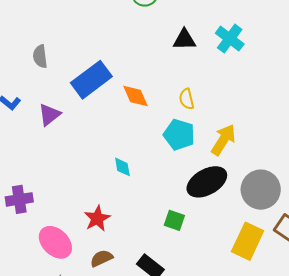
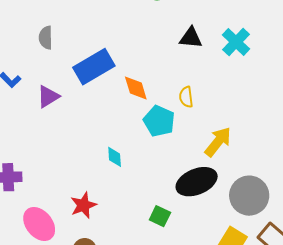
cyan pentagon: (179, 135) -> (159, 121), moved

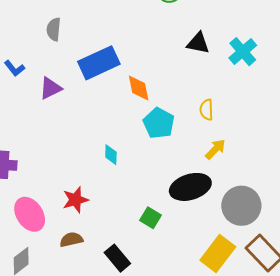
yellow semicircle: (186, 97) -> (207, 110), moved
yellow arrow: (218, 142) -> (215, 149), size x0.7

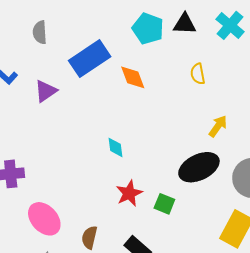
yellow semicircle: (207, 110) -> (198, 74), moved
cyan pentagon: (159, 123) -> (148, 29), moved
red star: (75, 200) -> (129, 193), moved
brown semicircle: (71, 240) -> (89, 237), turned -55

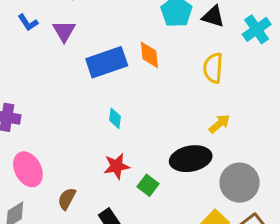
blue rectangle: (90, 59) -> (107, 62), moved
yellow semicircle: (198, 74) -> (213, 68), size x1.4
purple triangle: (46, 91) -> (64, 31), moved, turned -40

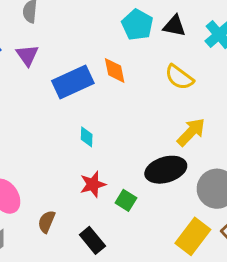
yellow semicircle: (213, 68) -> (179, 77), turned -52
yellow arrow: (219, 124) -> (191, 132), size x1.4

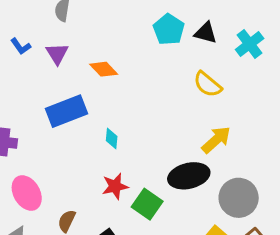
orange diamond: (115, 70) -> (104, 69), moved, turned -36
blue rectangle: (73, 82) -> (67, 111), moved
green square: (126, 200) -> (147, 204), size x1.4

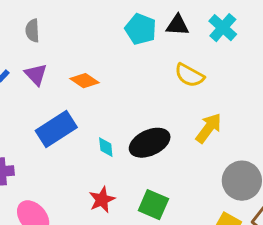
black ellipse: (189, 176) -> (150, 143), moved
red star: (115, 186) -> (102, 200), moved

